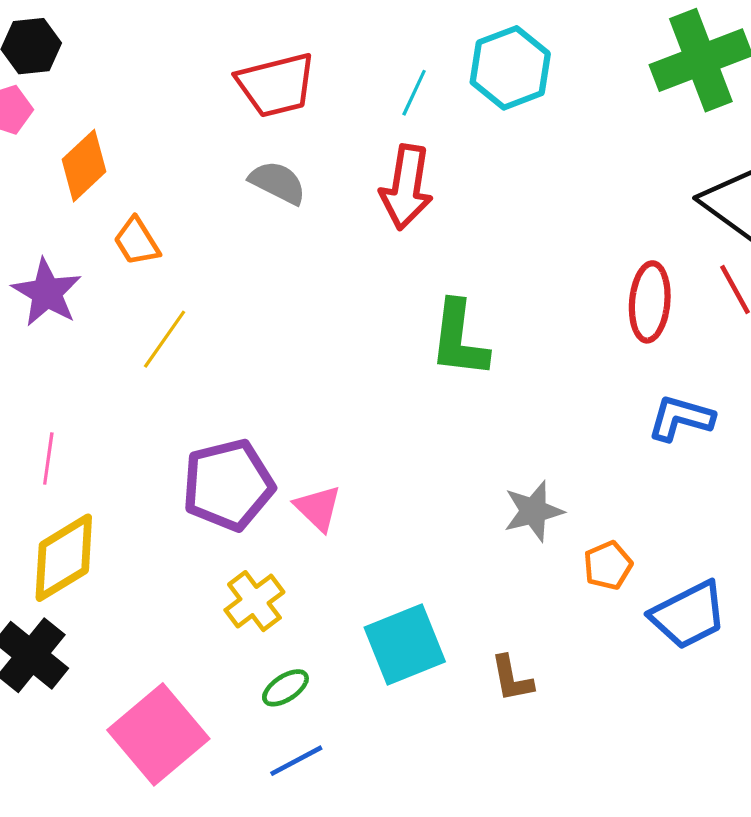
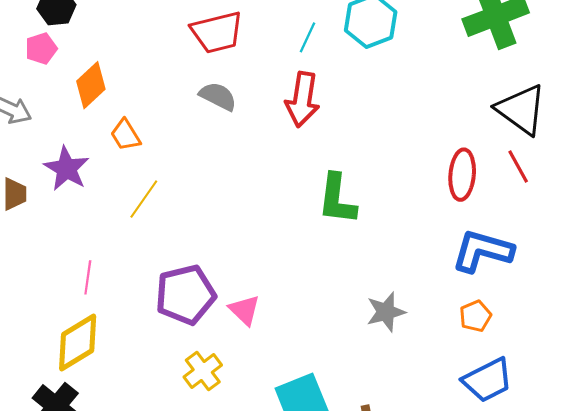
blue L-shape: (681, 418) -> (482, 251), size x1.4
pink line: (48, 458) -> (88, 277), moved
orange pentagon: (608, 565) -> (475, 316), moved

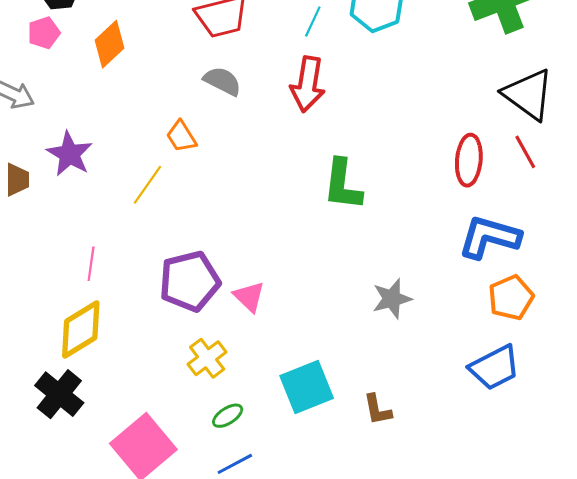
orange diamond: (91, 85) -> (110, 44), moved
orange trapezoid: (125, 135) -> (181, 137), moved
orange pentagon: (475, 316) -> (511, 298), moved, size x1.4

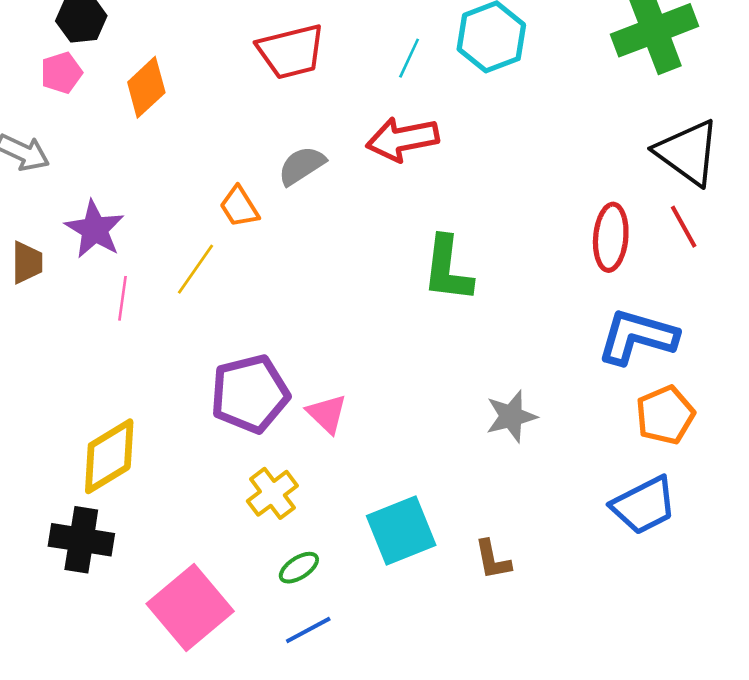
gray semicircle: (222, 81) -> (302, 166), moved, turned -60
red arrow: (308, 84) -> (402, 139), turned 70
pink line: (91, 264) -> (122, 298), moved
black cross: (59, 394) -> (81, 540), turned -30

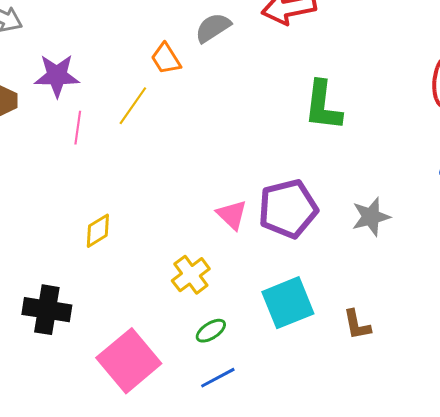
purple star: (95, 229) -> (57, 76), turned -30
purple pentagon: (250, 394) -> (288, 209), moved
yellow diamond: (109, 456) -> (98, 231), moved, size x0.6

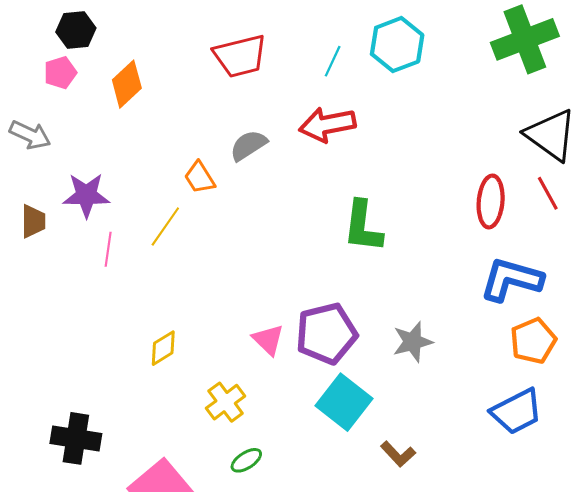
yellow diamond: (98, 231) -> (163, 348), moved
cyan square: (288, 303) -> (344, 402), moved, turned -30
brown L-shape: (357, 325) -> (398, 454), turned -32

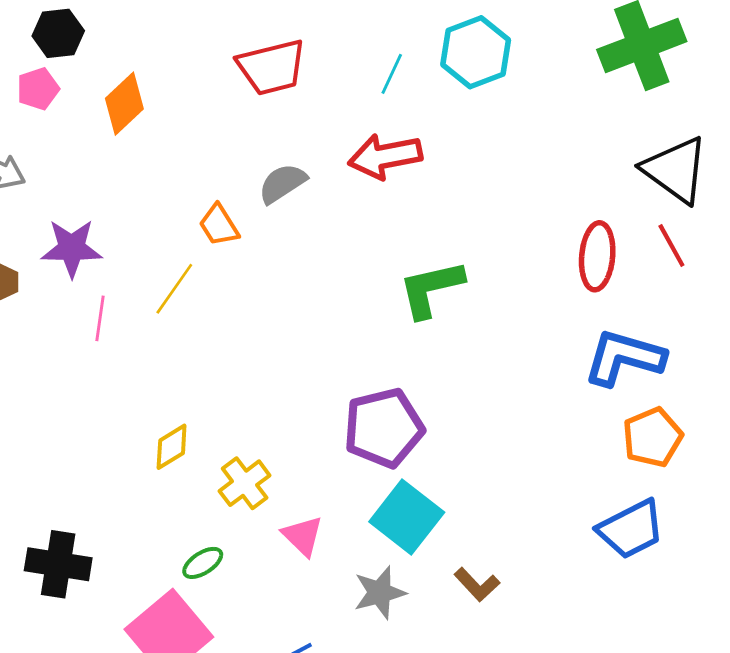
green L-shape: (363, 226) -> (431, 289), turned 70
pink triangle: (268, 340) -> (303, 536), moved
gray star: (413, 342) -> (380, 593), moved
yellow cross: (226, 402) -> (245, 483), moved
green ellipse: (246, 460) -> (203, 563), moved

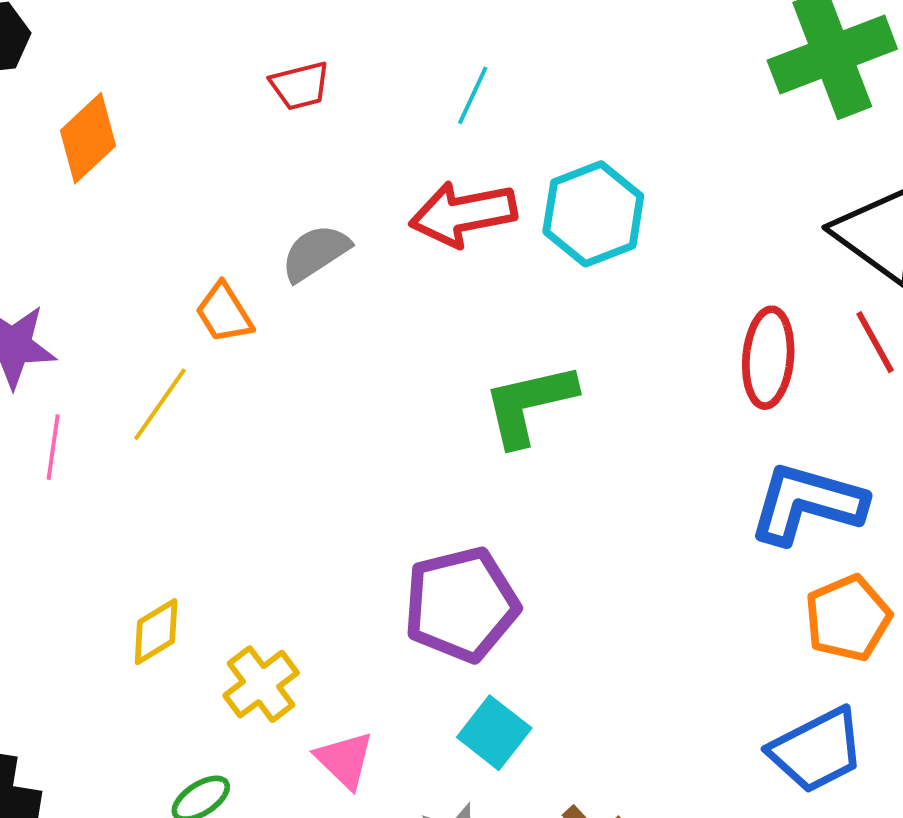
cyan hexagon: (476, 52) -> (593, 214), moved
red trapezoid: (272, 67) -> (300, 86), size x0.6
cyan square: (407, 517) -> (494, 733), size x0.7

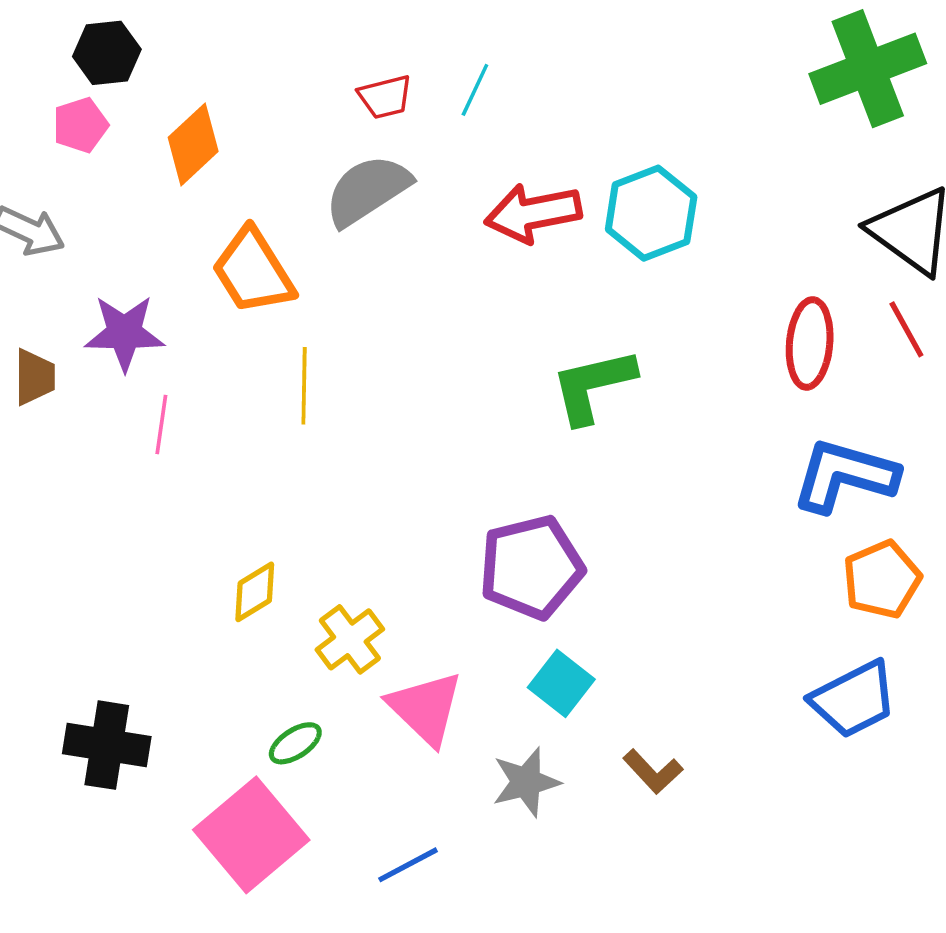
cyan line: (473, 95) -> (475, 90), moved
gray semicircle: (315, 253) -> (367, 190), moved, size x1.4
orange trapezoid: (224, 313) -> (253, 271), moved, size x1.6
yellow line: (160, 404) -> (304, 386), moved, turned -34
pink triangle: (345, 760) -> (426, 708), size x1.4

